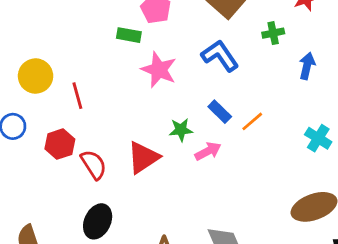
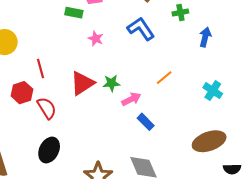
pink star: (159, 70) -> (96, 39), size x0.6
red line: (77, 96) -> (41, 68), moved
blue rectangle: (220, 112) -> (146, 122), moved
red triangle: (143, 157) -> (82, 83), moved

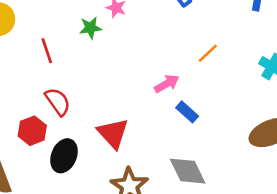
red triangle: (82, 83) -> (113, 133), moved, turned -36
green star: (111, 83) -> (90, 28), moved
red hexagon: (22, 93) -> (32, 131), moved

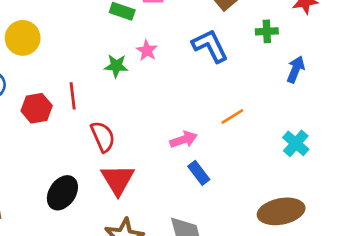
red line: (47, 51) -> (73, 96), moved
red semicircle: (58, 102) -> (103, 137), moved
red hexagon: (32, 131) -> (37, 108), moved

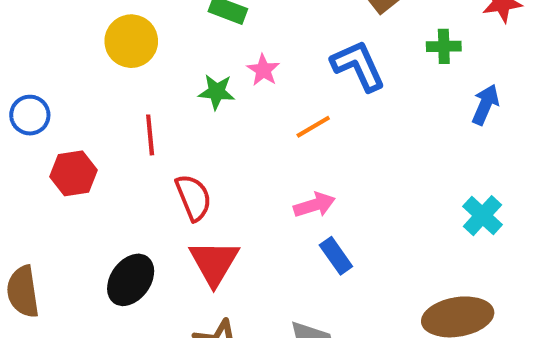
yellow circle: (23, 38) -> (131, 41), moved
red hexagon: (37, 108) -> (74, 173), moved
orange line: (232, 117) -> (313, 127), moved

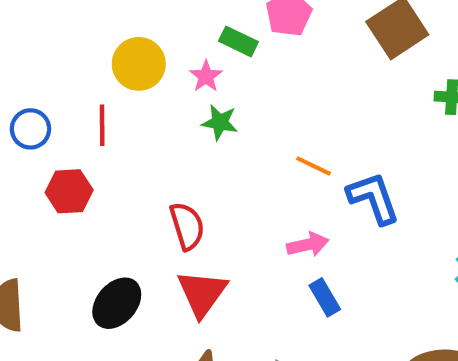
blue L-shape: (358, 66) -> (373, 198), moved
pink star: (263, 70) -> (206, 76), moved
orange line: (313, 127) -> (314, 166), turned 51
red line: (150, 135) -> (102, 125), moved

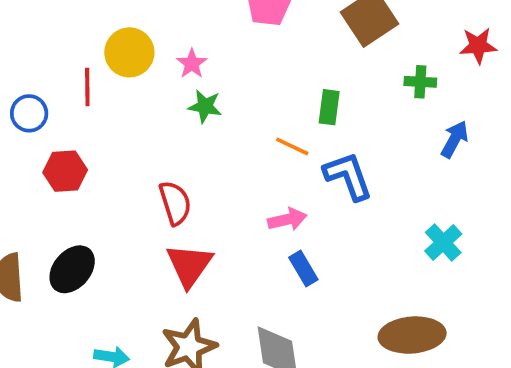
green rectangle: (238, 41) -> (329, 107), moved, turned 72
red line: (102, 125) -> (87, 87), moved
black ellipse: (117, 303) -> (72, 269), moved

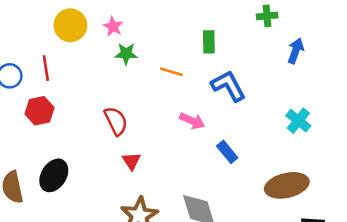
red line: (87, 87) -> (46, 68), moved
orange line: (292, 146) -> (171, 72), moved
pink arrow: (287, 219) -> (192, 121), turned 45
red triangle: (189, 265) -> (131, 161), size x0.6
blue rectangle: (303, 268) -> (227, 152), moved

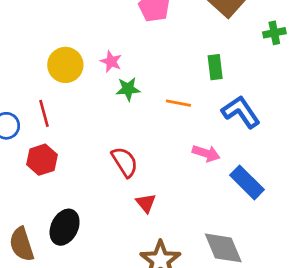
blue rectangle: (227, 152) -> (247, 182), size x1.4

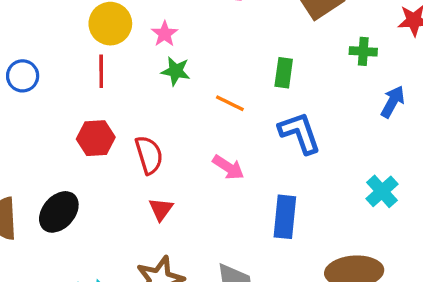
red line: (44, 113) -> (101, 71), moved
pink arrow: (206, 153) -> (228, 167), moved
red hexagon: (42, 160) -> (96, 138), moved
blue rectangle: (247, 182) -> (285, 217), turned 36

